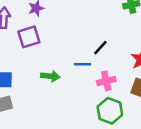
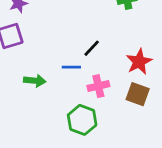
green hexagon: (110, 111) -> (82, 120), moved

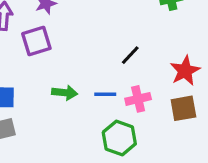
blue line: (71, 67) -> (105, 94), moved
brown square: (138, 94) -> (183, 108), turned -30

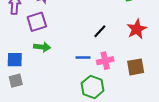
red star: (185, 71) -> (137, 29), moved
green arrow: (65, 93) -> (42, 47), moved

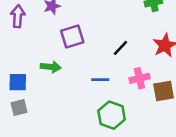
purple square: (37, 22) -> (72, 36), moved
pink cross: (105, 61) -> (139, 78), moved

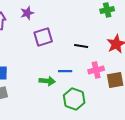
black line: (120, 48) -> (81, 46), turned 56
green arrow: (51, 67) -> (47, 81), moved

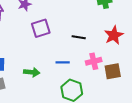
green arrow: (47, 81) -> (32, 72), moved

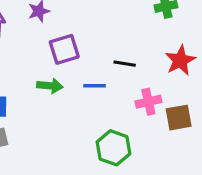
blue line: (63, 62) -> (94, 86), moved
green arrow: (32, 72) -> (50, 86), moved

